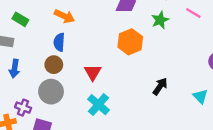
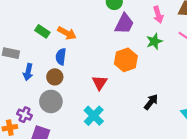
green rectangle: (20, 19) -> (42, 31), moved
blue arrow: (14, 69) -> (28, 72), moved
red triangle: (93, 72) -> (100, 83), moved

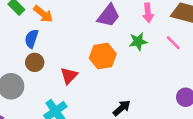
brown circle: (55, 77) -> (35, 62), moved

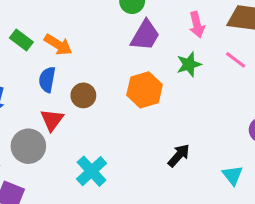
brown circle: (35, 62) -> (83, 95), moved
red triangle: (69, 76) -> (52, 120), moved

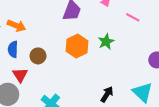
green star: (189, 64) -> (106, 42), moved
black arrow: (179, 155) -> (107, 94), moved
cyan triangle: (233, 175) -> (143, 92), size x1.5

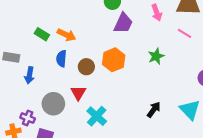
orange hexagon: (77, 46) -> (114, 60), moved
red triangle: (20, 75) -> (78, 93), moved

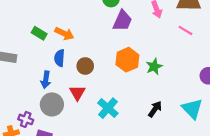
green star: (156, 56) -> (154, 67), moved
orange hexagon: (114, 60) -> (127, 60), moved
blue arrow: (29, 75) -> (46, 80), moved
cyan cross: (97, 116) -> (108, 108), moved

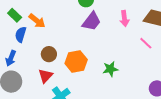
blue semicircle: (59, 58) -> (21, 34), moved
orange hexagon: (127, 60) -> (76, 61), moved
red triangle: (77, 93) -> (45, 76), moved

